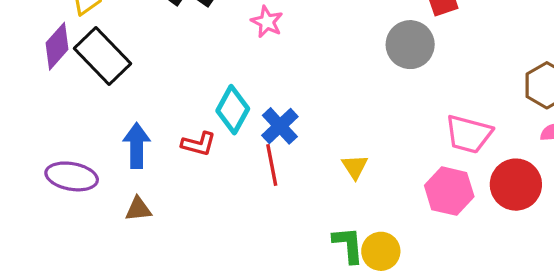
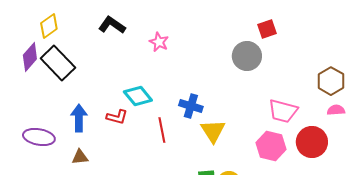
cyan diamond: (233, 110) -> (138, 96), turned -68
blue cross: (280, 126) -> (191, 106), moved, turned -30
yellow triangle: (355, 167) -> (213, 131), size x1.5

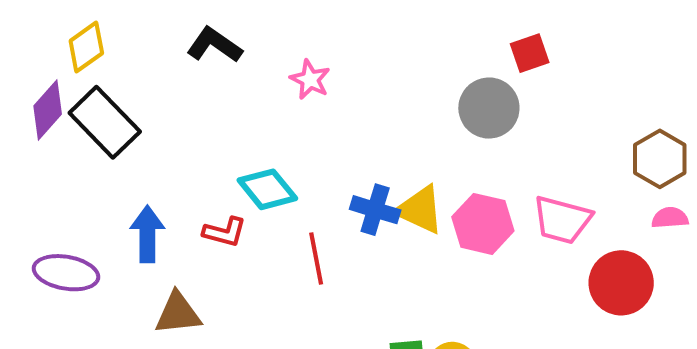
yellow triangle: (213, 131) -> (420, 210), moved, turned -32
pink hexagon: (271, 146) -> (483, 224), moved
brown triangle: (80, 157) -> (178, 313), moved, size x1.4

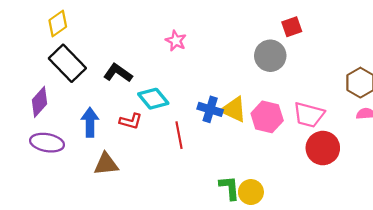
black L-shape: (214, 45) -> (118, 73), moved
purple diamond: (48, 110) -> (40, 102), moved
red circle: (621, 283) -> (323, 148), moved

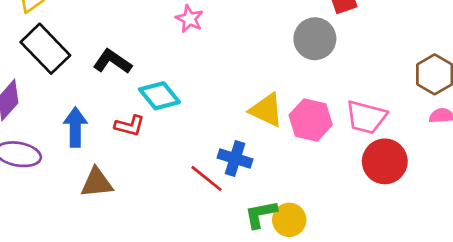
blue cross: (210, 109) -> (235, 159), moved
red line: (179, 135) -> (207, 178), moved, turned -40
green L-shape: (229, 188) -> (261, 214), turned -96

